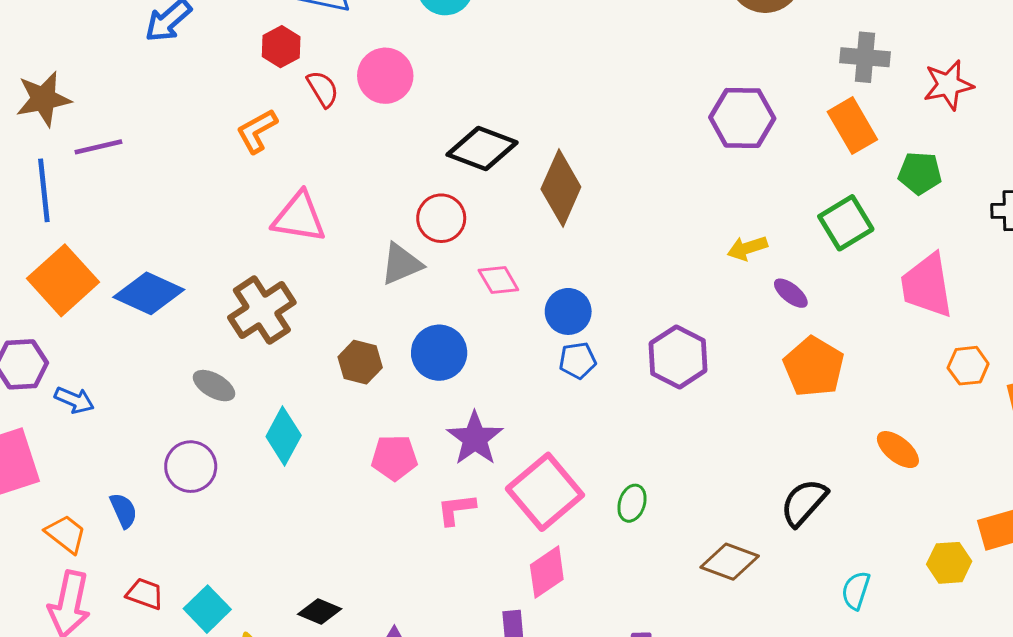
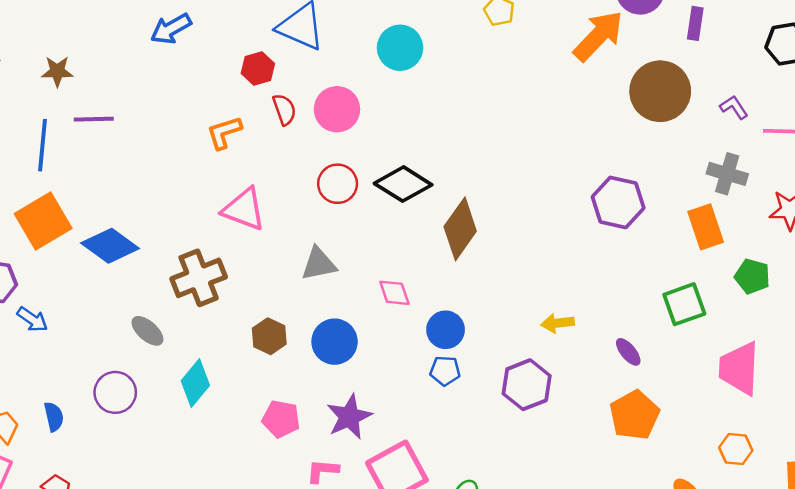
brown star: (43, 99) -> (57, 71), size x0.7
red circle: (441, 218) -> (338, 184), moved
yellow arrow: (747, 248) -> (558, 323), moved
orange hexagon: (968, 366) -> (736, 449), moved

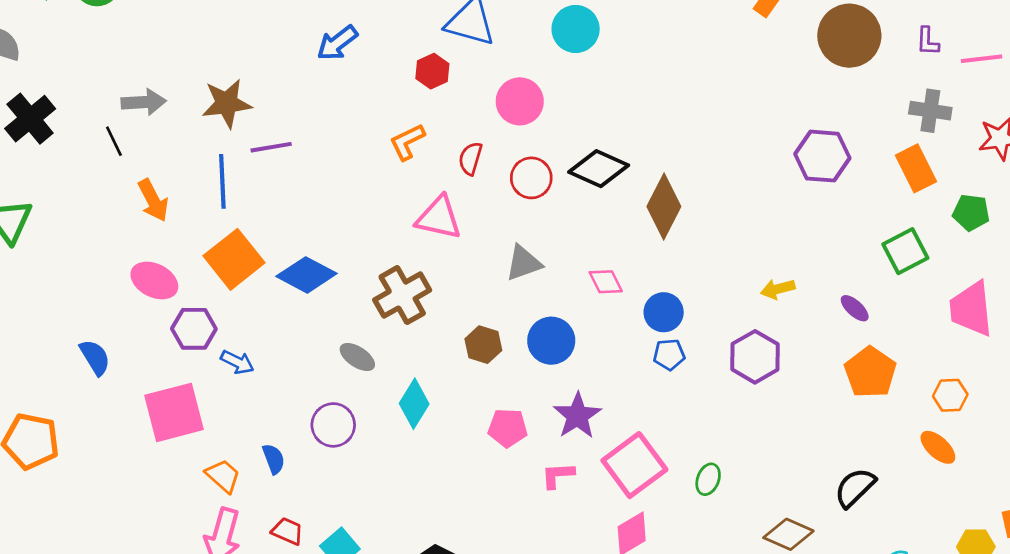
brown star: (57, 71) -> (227, 103), size x1.5
purple L-shape: (734, 107) -> (928, 41), turned -136
red semicircle: (284, 109) -> (470, 158), moved, turned -136
orange hexagon: (736, 449) -> (950, 395), moved

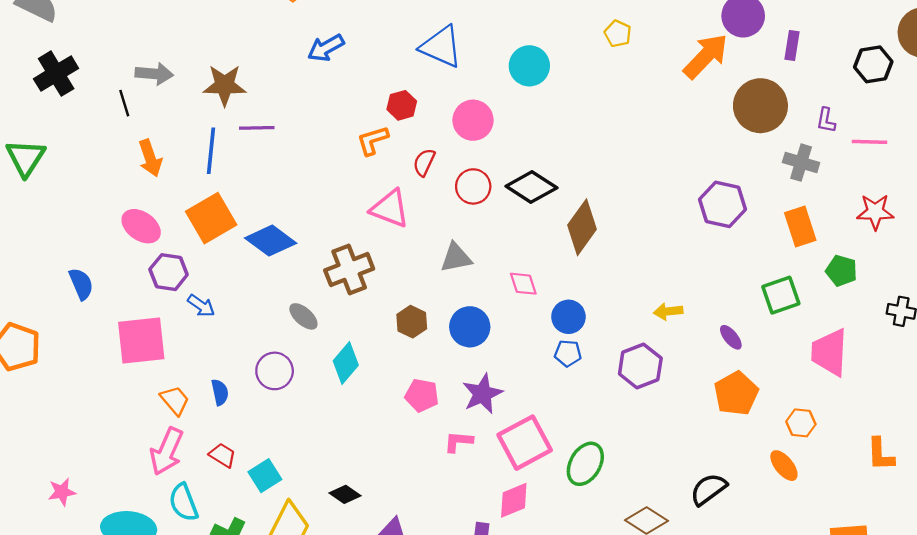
red hexagon: (432, 71) -> (402, 105), moved
gray cross: (930, 111) -> (801, 163), moved
green ellipse: (708, 479) -> (585, 464), size x1.6

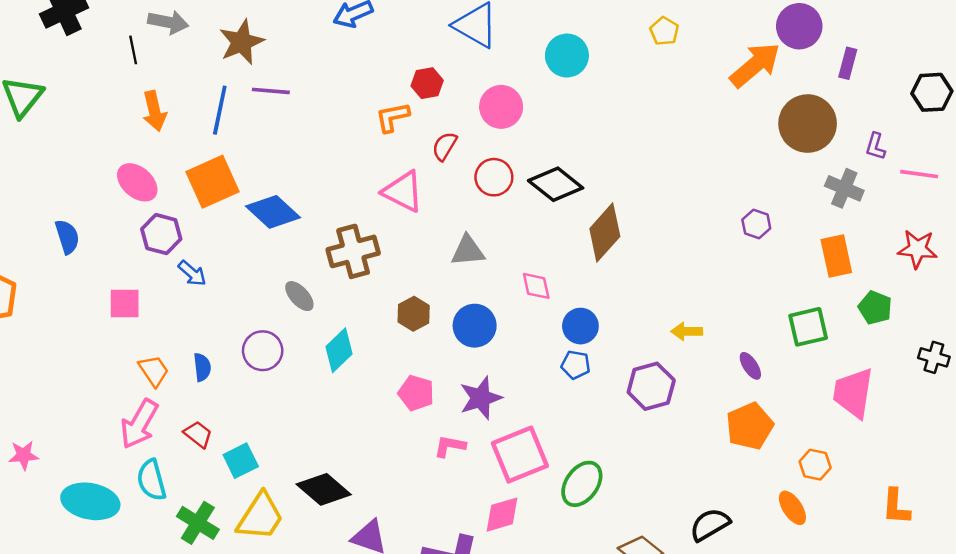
brown star: (225, 85) -> (241, 42), turned -30
purple hexagon: (722, 204) -> (756, 224), size x0.6
pink square: (141, 340) -> (125, 303), size x0.6
black diamond: (345, 494) -> (324, 489), size x1.6

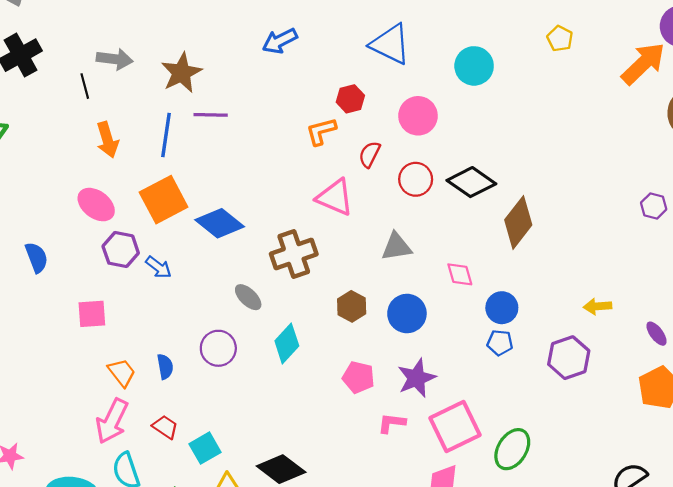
blue arrow: (192, 273) -> (159, 267), moved

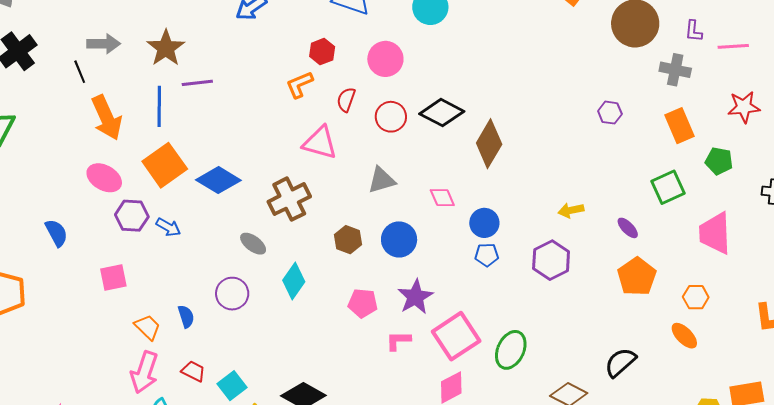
orange arrow: (107, 140) -> (107, 118), size x1.4

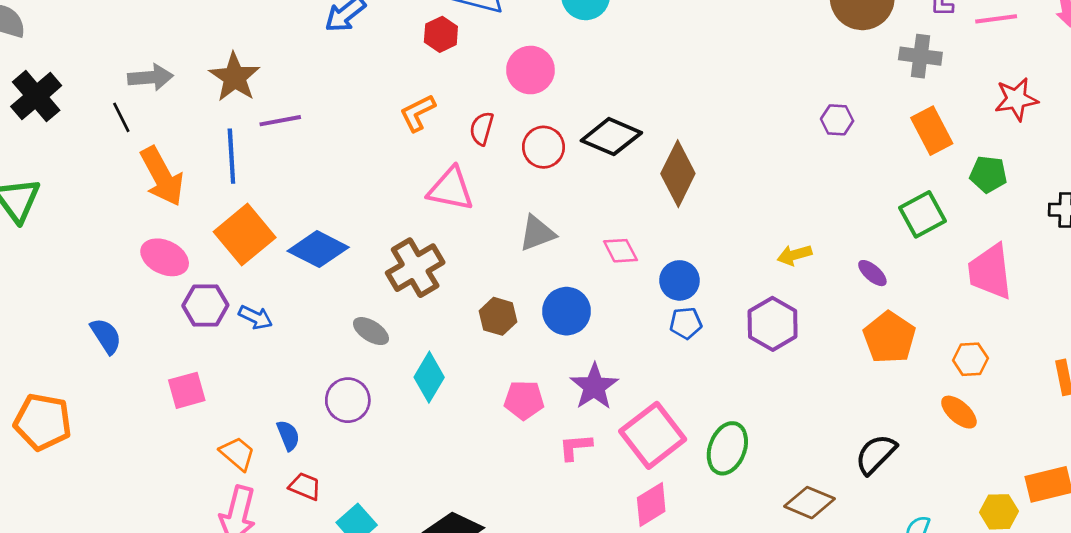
red hexagon: (322, 52) -> (441, 34), moved
red trapezoid: (193, 371) -> (305, 486), moved

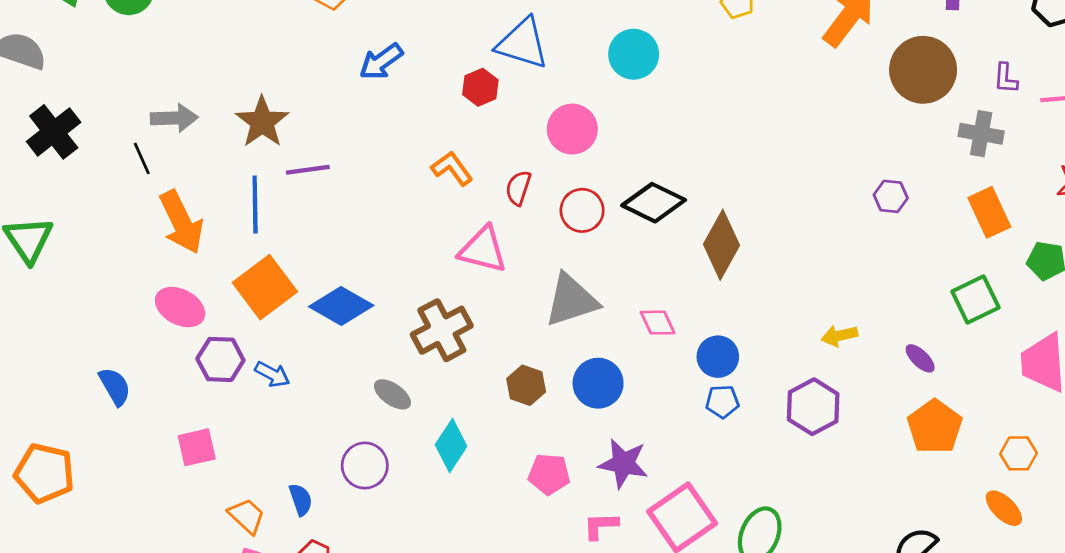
orange L-shape: (418, 113) -> (452, 168), turned 78
gray triangle: (537, 233) -> (571, 300), size x1.4
purple star: (594, 387) -> (623, 463), turned -30

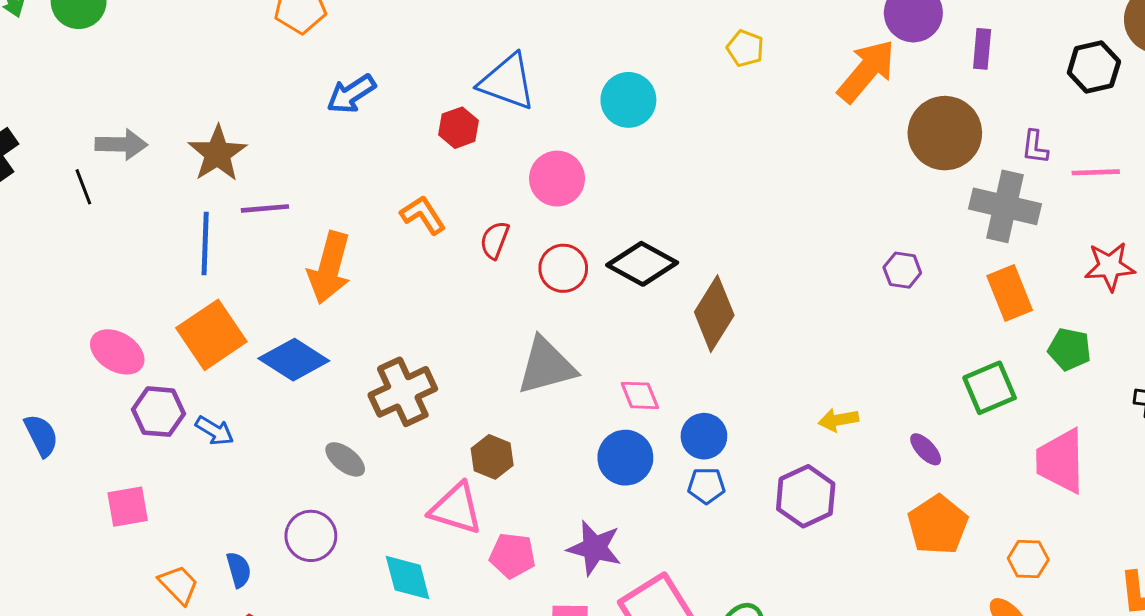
gray cross: (981, 134) -> (1005, 206), size x1.4
orange arrow: (181, 222) -> (329, 268), moved, turned 38
pink triangle: (483, 250) -> (456, 509), moved
blue circle: (598, 383) -> (625, 458), moved
cyan diamond: (451, 446) -> (408, 578), moved, turned -51

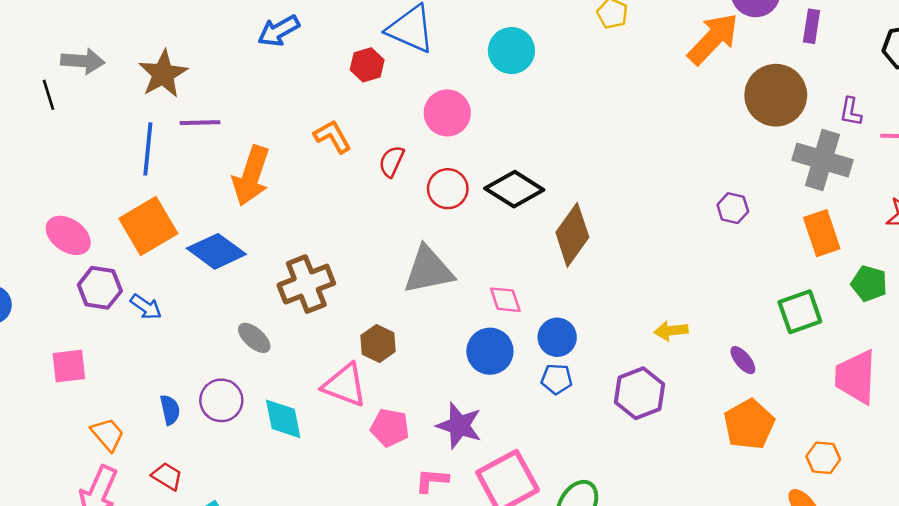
blue semicircle: (239, 570) -> (170, 410), moved
cyan diamond: (408, 578) -> (283, 419), moved

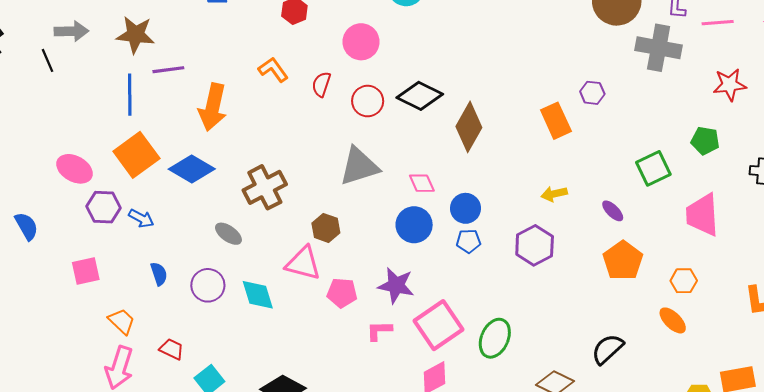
brown star: (163, 74) -> (135, 35), turned -30
orange rectangle: (822, 233) -> (556, 121), moved
blue semicircle: (170, 410) -> (159, 274), moved

